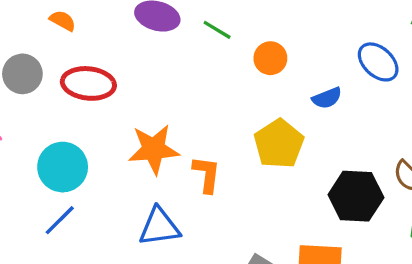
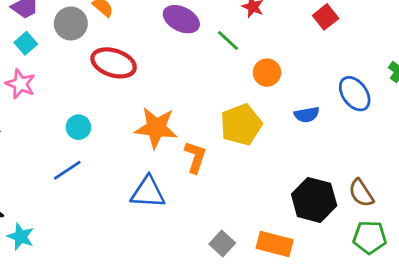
gray circle: (22, 74) -> (71, 23), moved
yellow pentagon: (279, 144) -> (241, 125), moved
cyan circle: (63, 167) -> (78, 127), size x0.6

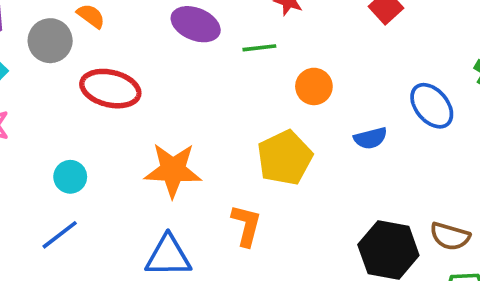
green line: (228, 40) -> (259, 48), turned -45
orange L-shape: (195, 157) -> (246, 225), moved
brown semicircle: (361, 193) -> (450, 236), turned -36

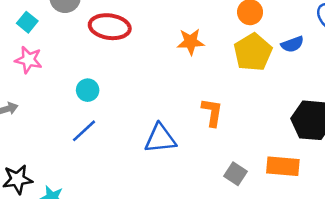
yellow pentagon: (285, 158) -> (253, 52), moved
orange star: (173, 170) -> (191, 42), moved, size x0.7

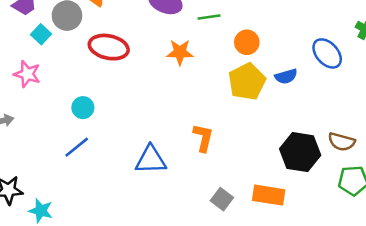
cyan square: (27, 22) -> (41, 34), moved
orange star: (191, 42) -> (180, 52), moved

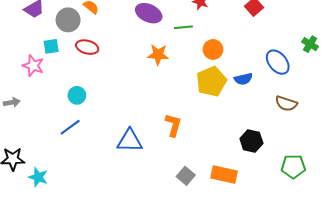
cyan square: (41, 34) -> (51, 46), moved, turned 35
red ellipse: (109, 47) -> (87, 47), moved, size x0.7
brown semicircle: (342, 142) -> (286, 103), moved
black hexagon: (300, 152) -> (251, 141), size x0.7

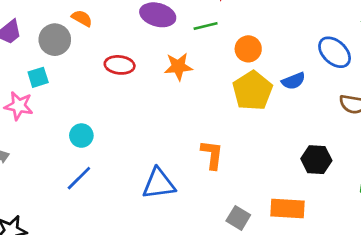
red ellipse: (87, 47) -> (120, 65), moved

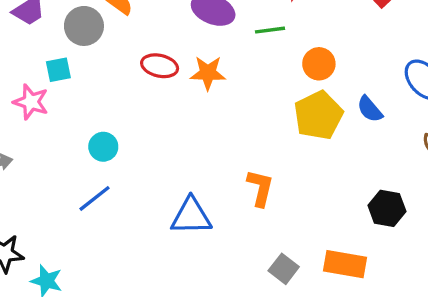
orange star: (178, 67) -> (208, 73), moved
blue semicircle: (293, 81) -> (370, 109), turned 65

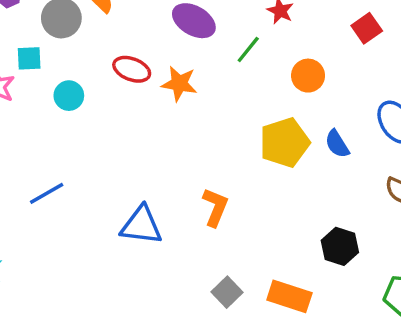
green line: (270, 30) -> (248, 49), turned -52
orange circle: (319, 64) -> (308, 76), moved
cyan circle: (103, 147) -> (69, 96), moved

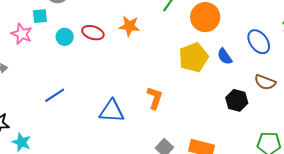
red ellipse: (132, 69) -> (93, 33), moved
orange circle: (308, 76) -> (205, 17), size x1.5
black hexagon: (340, 246) -> (237, 100), moved

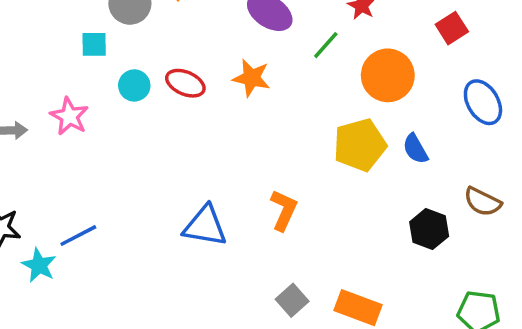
pink star: (22, 34) -> (69, 116), moved
blue ellipse: (259, 42) -> (483, 102), moved
blue line: (55, 95) -> (78, 236), moved

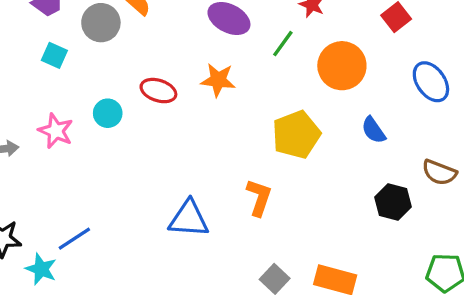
cyan square: (94, 44) -> (54, 55), moved, turned 30
cyan circle: (134, 85) -> (108, 113), moved
yellow pentagon: (360, 145) -> (296, 135), moved

